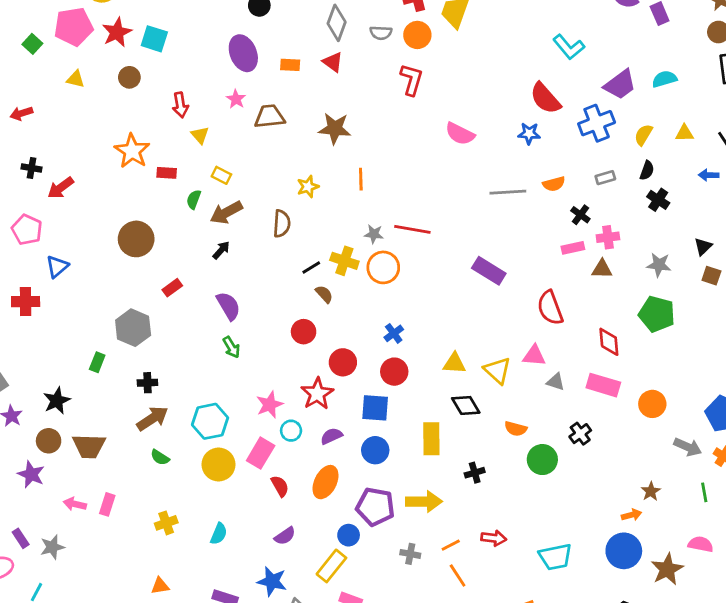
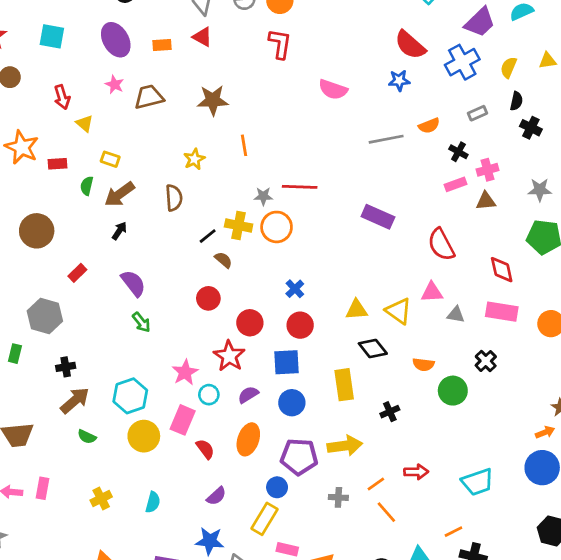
cyan square: (154, 39) -> (52, 36), moved

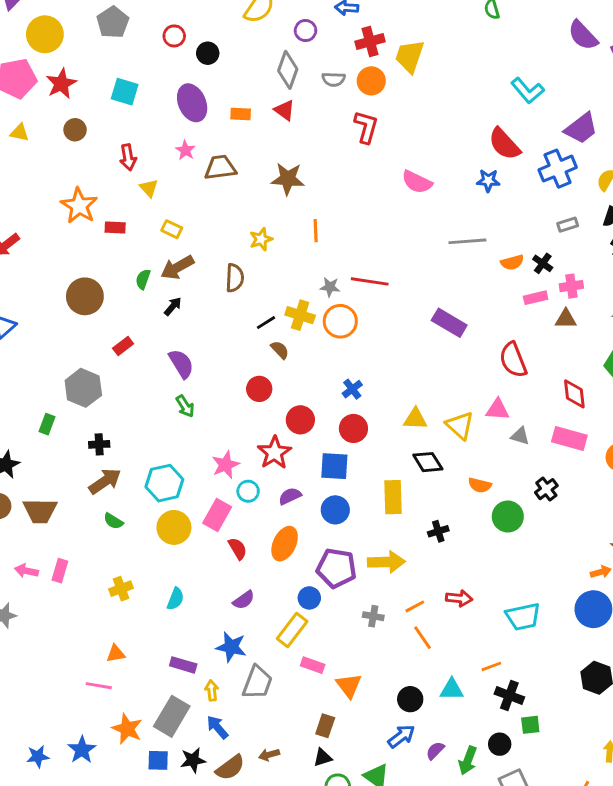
orange semicircle: (429, 126) -> (512, 262), moved
green semicircle: (87, 186) -> (143, 279), moved

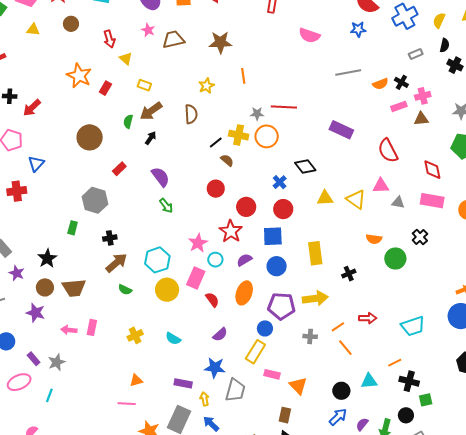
red rectangle: (115, 228) -> (105, 88), turned -56
black diamond: (428, 462) -> (305, 167), moved
cyan semicircle: (175, 599) -> (173, 339), turned 105

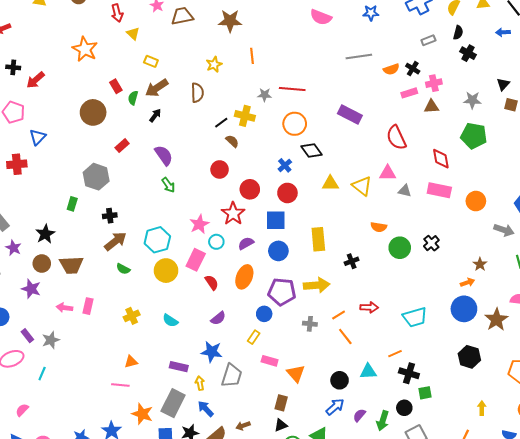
red rectangle: (105, 88) -> (116, 86), moved, turned -64
orange circle: (267, 136) -> (295, 124), moved
black cross: (420, 237) -> (431, 243), moved
yellow rectangle: (255, 352) -> (254, 337), size x0.6

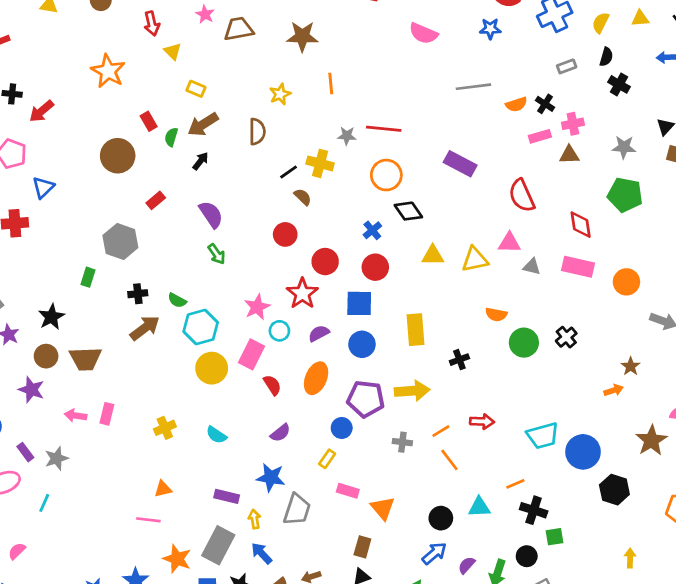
yellow triangle: (362, 186) -> (475, 259), turned -50
green semicircle: (123, 269) -> (177, 300), moved
blue circle: (464, 309) -> (583, 452), moved

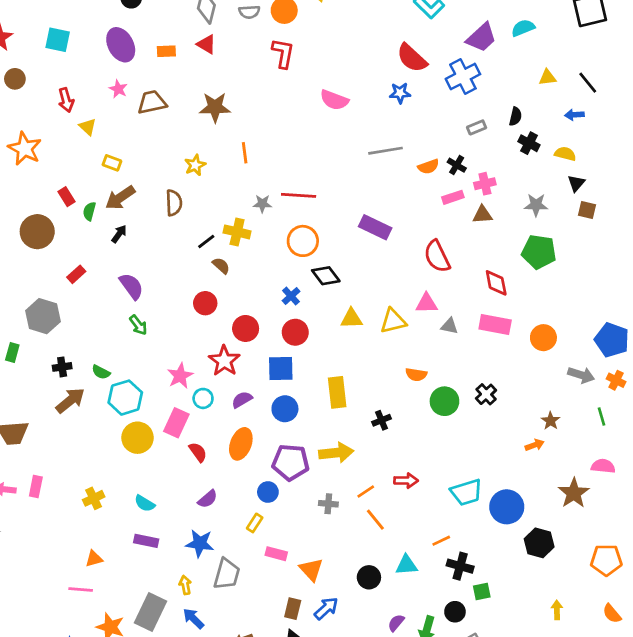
yellow semicircle: (601, 23) -> (565, 154), moved, turned 80
purple rectangle: (227, 496) -> (146, 541), moved
blue arrow: (434, 553) -> (326, 608), moved

